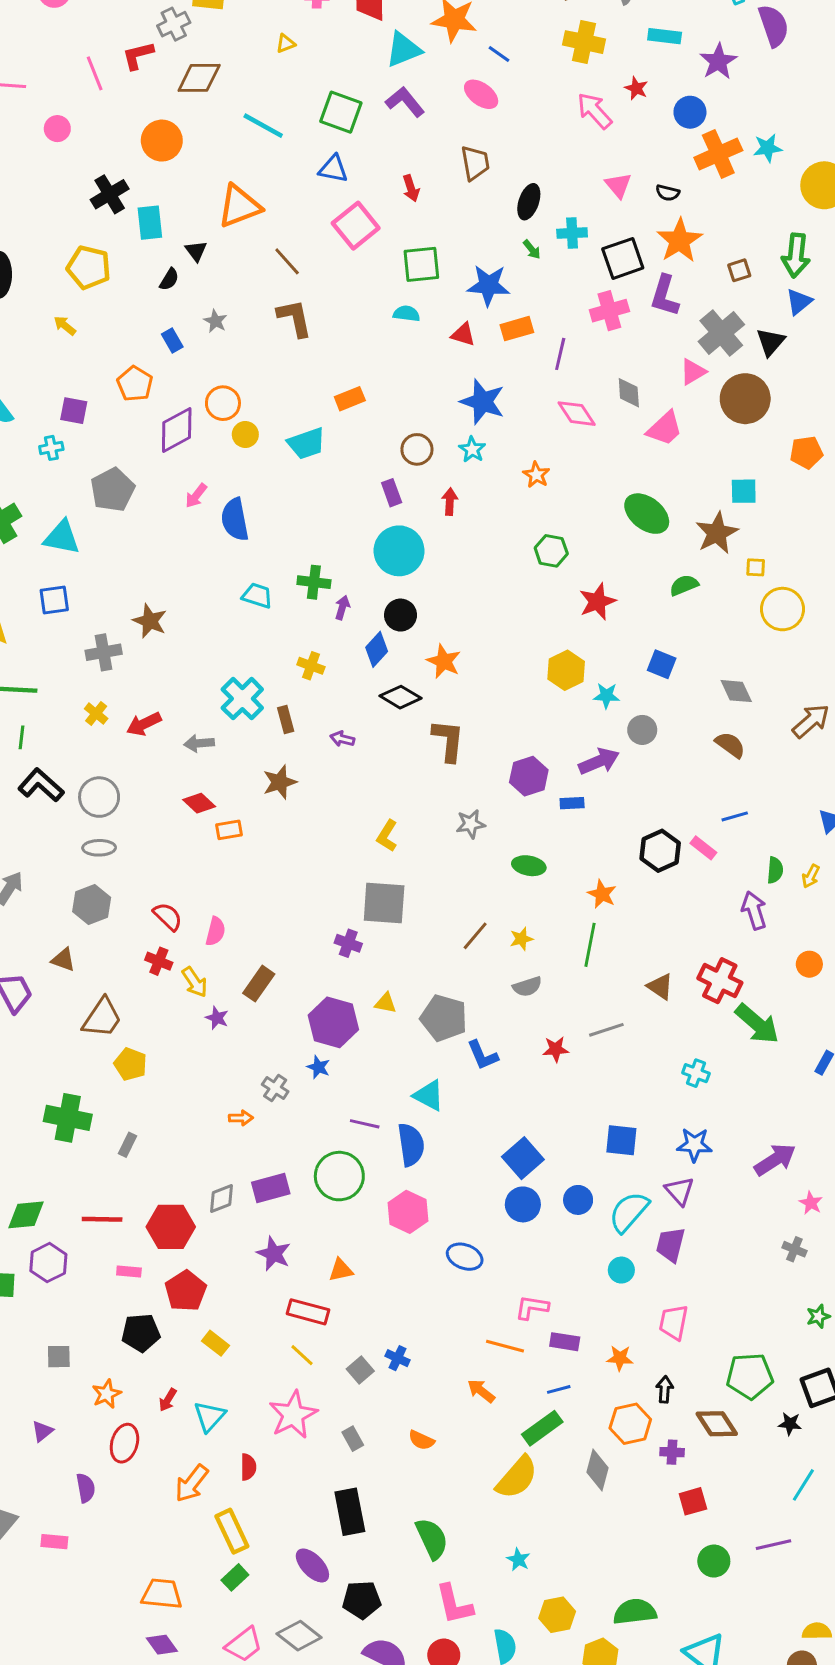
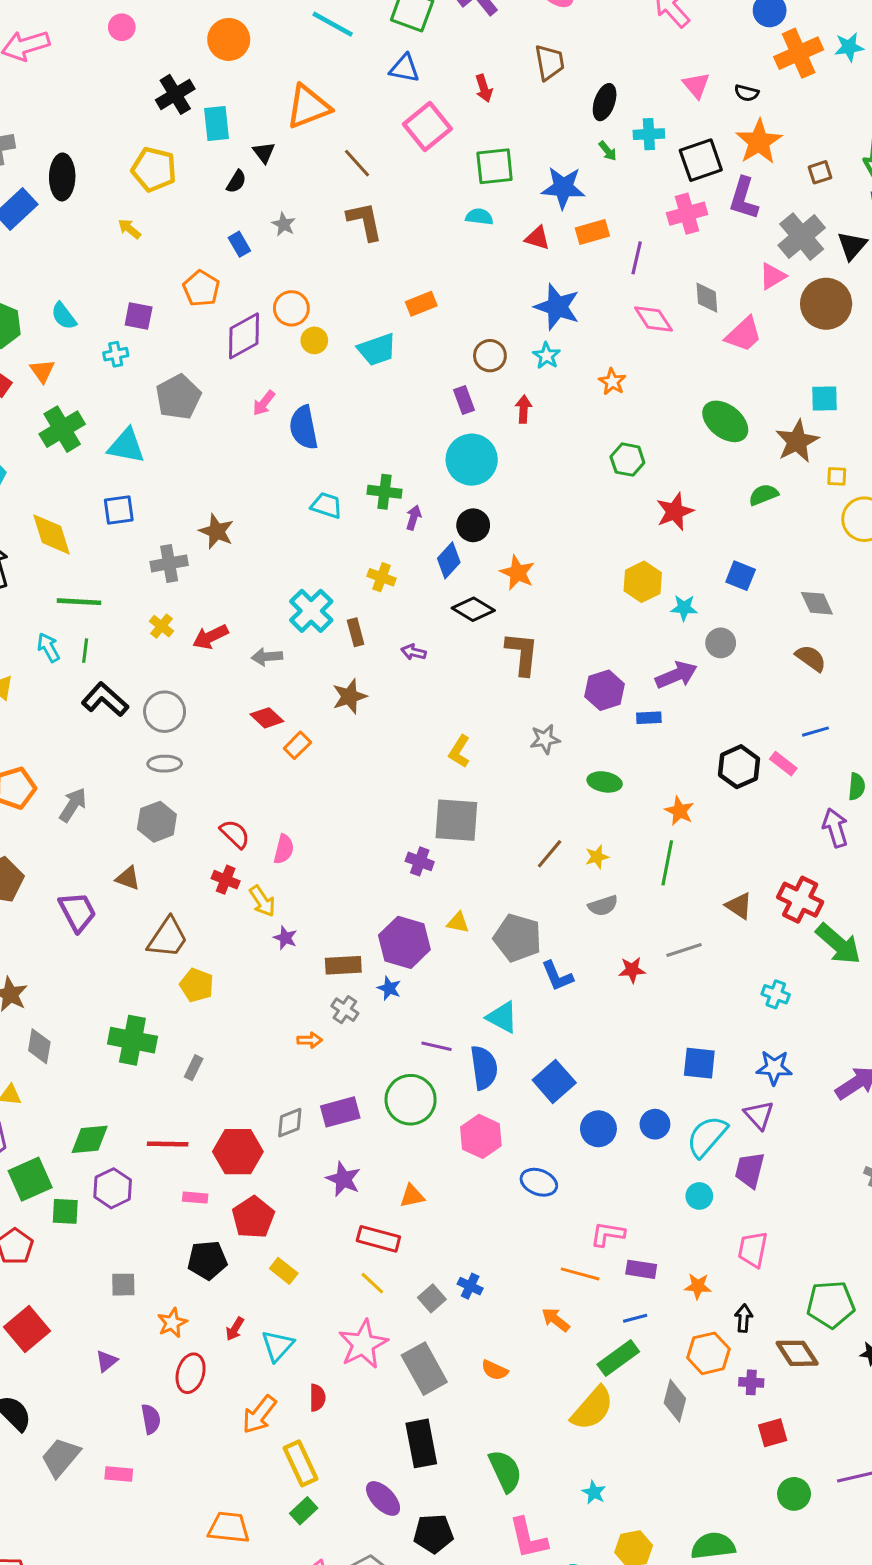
orange rectangle: (229, 830) -> (297, 745), turned -35
brown rectangle: (259, 984) -> (343, 965), moved, turned 52
blue square: (523, 1158) -> (554, 1081), moved
gray rectangle: (353, 1439) -> (424, 1369), size x2.0

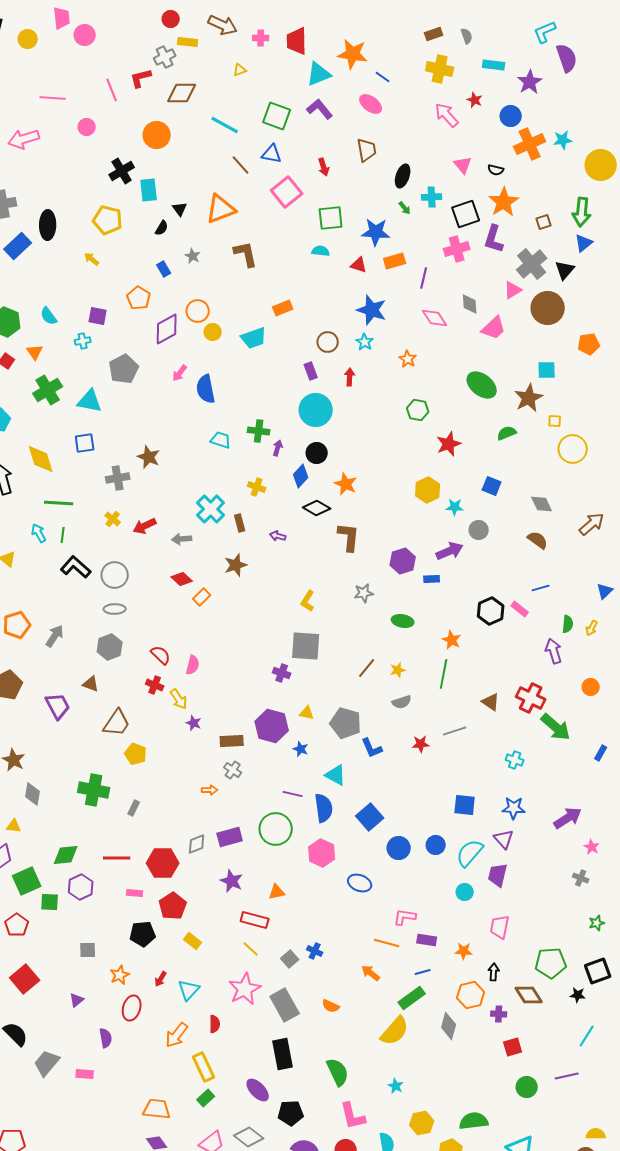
orange triangle: (308, 107) -> (221, 209), moved
brown line: (357, 163) -> (241, 165), moved
blue star: (389, 988) -> (301, 749), moved

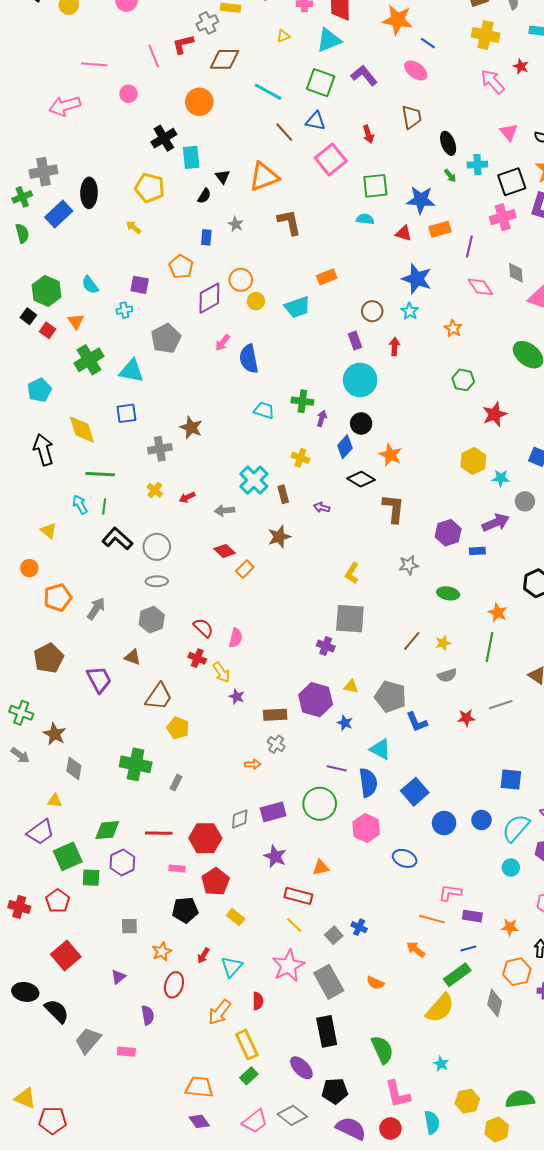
cyan triangle: (319, 74) -> (329, 40), moved
black ellipse: (403, 176) -> (448, 143), turned -40
blue rectangle: (164, 269) -> (206, 237), turned 35
red arrow: (145, 526) -> (187, 497), size x0.7

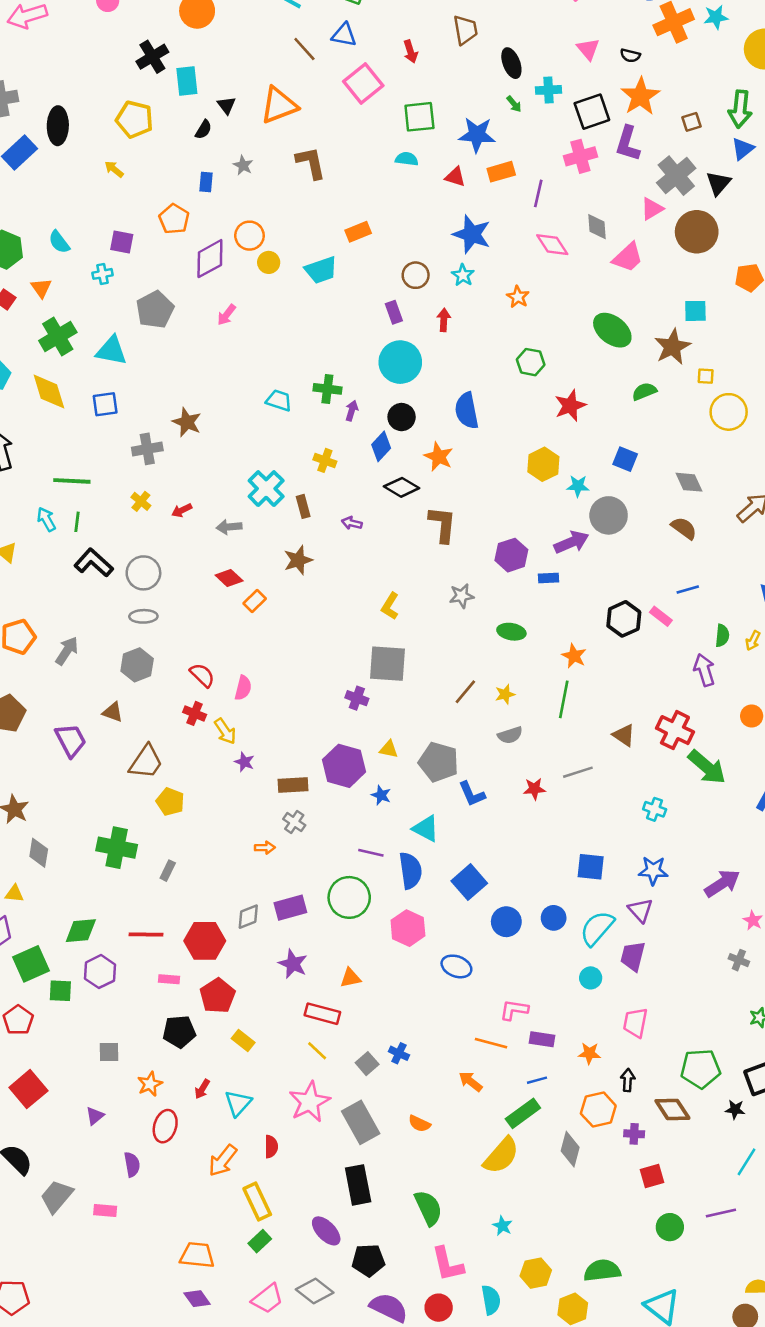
blue semicircle: (249, 359) -> (467, 411), moved
yellow diamond: (82, 430) -> (49, 391), moved
gray circle: (525, 501) -> (609, 515), size x1.5

